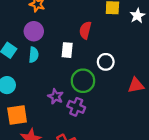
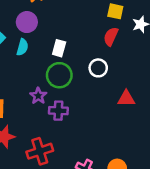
red semicircle: (85, 30) -> (111, 36), moved
green circle: (83, 81) -> (59, 75), moved
purple cross: (76, 107) -> (58, 111), turned -30

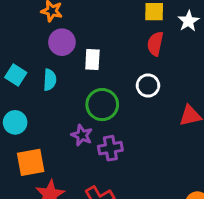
purple circle: (27, 22) -> (62, 42), moved
white rectangle: (59, 48) -> (92, 60), moved

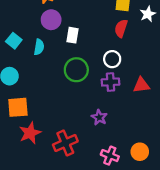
purple star: (82, 135) -> (99, 117), moved
purple cross: (110, 148) -> (110, 82), moved

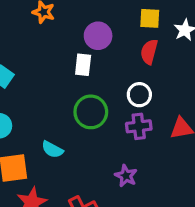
purple circle: (51, 20) -> (98, 36), moved
cyan semicircle: (39, 47) -> (52, 149), moved, turned 112

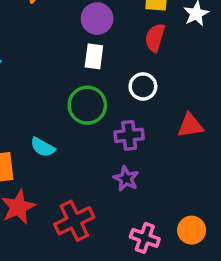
white rectangle: (83, 65) -> (94, 56), moved
purple cross: (139, 126) -> (129, 135), moved

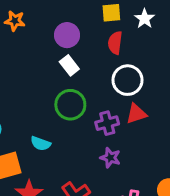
white rectangle: (94, 56) -> (69, 65), turned -36
white circle: (143, 86) -> (127, 80), moved, size x1.4
red triangle: (190, 126) -> (136, 114), moved

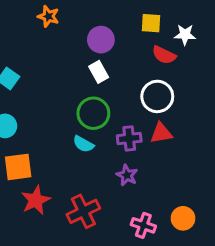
white star: (145, 19) -> (185, 35), turned 30
red semicircle: (115, 43) -> (164, 55), moved, turned -80
cyan semicircle: (41, 144) -> (83, 144), moved

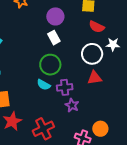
white star: (185, 35) -> (113, 44), moved
purple cross: (129, 138) -> (65, 87), moved
orange circle: (183, 218) -> (100, 129), moved

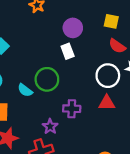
green circle: (50, 65) -> (47, 79), moved
cyan semicircle: (44, 85) -> (25, 90), moved
purple star: (72, 105) -> (50, 126), moved

